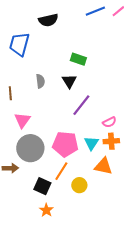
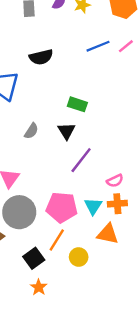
gray semicircle: (40, 81) -> (31, 131), turned 40
black square: (42, 186) -> (34, 258), turned 30

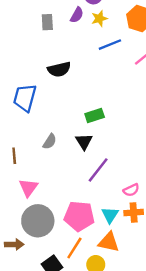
blue line: (98, 46) -> (110, 45), moved
green rectangle: (77, 104) -> (95, 116), turned -36
orange triangle: (108, 234) -> (109, 242), moved

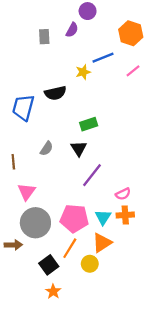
yellow star: (99, 19) -> (83, 72), moved
black semicircle: (59, 69) -> (55, 93), moved
orange triangle: (109, 242) -> (102, 243), turned -45

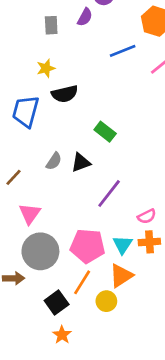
yellow star: (83, 72) -> (46, 68), moved
green rectangle: (89, 124) -> (105, 132), turned 56
black triangle: (79, 148) -> (81, 163), moved, turned 42
brown line: (13, 162) -> (14, 177), turned 48

